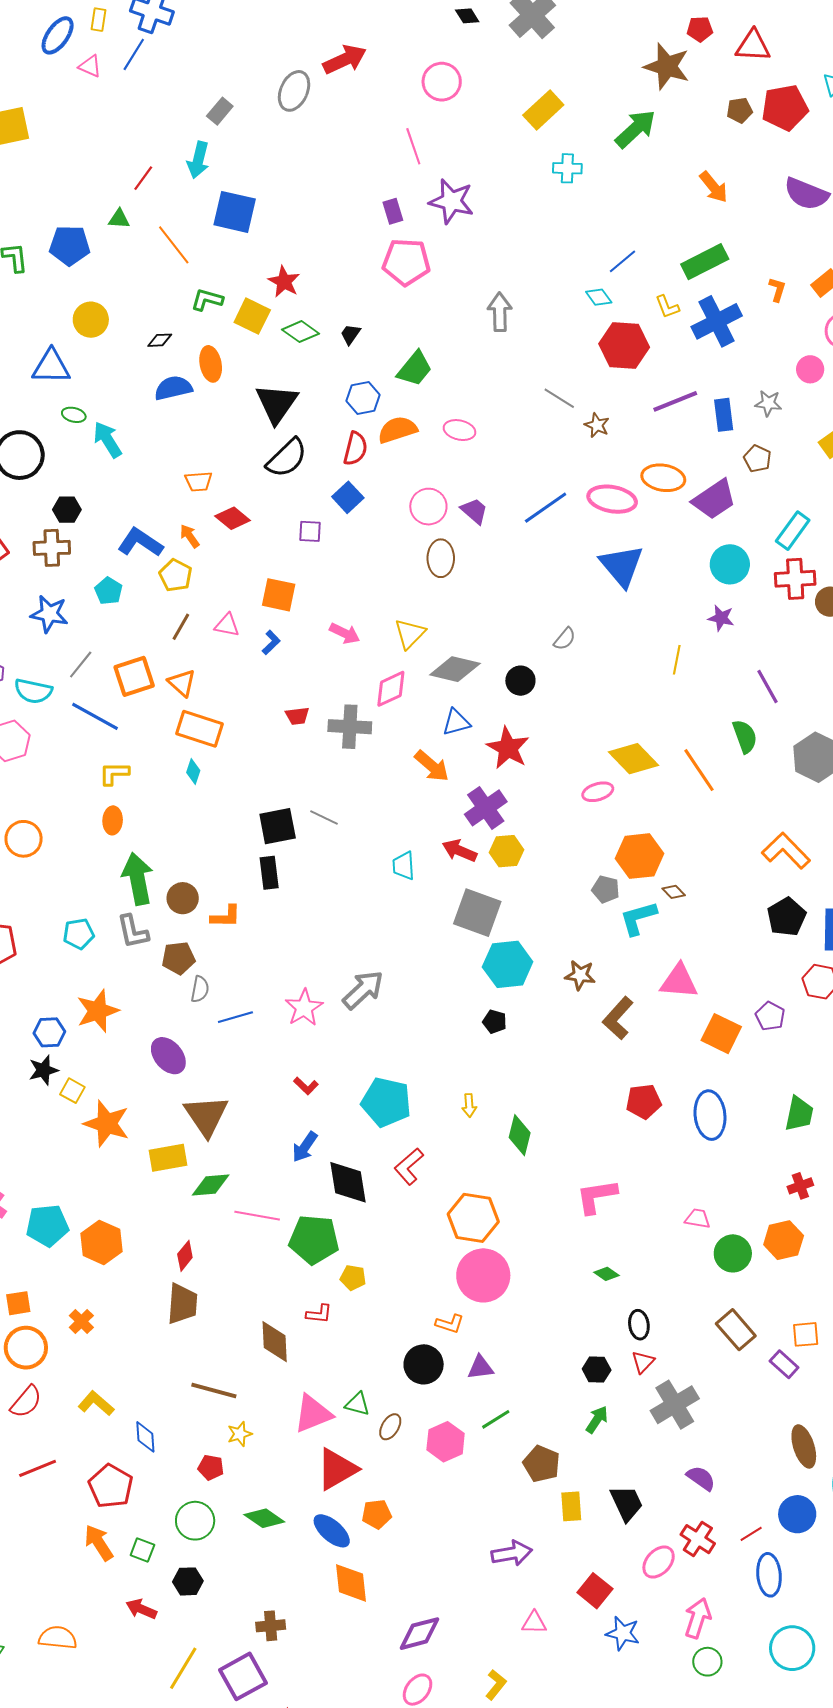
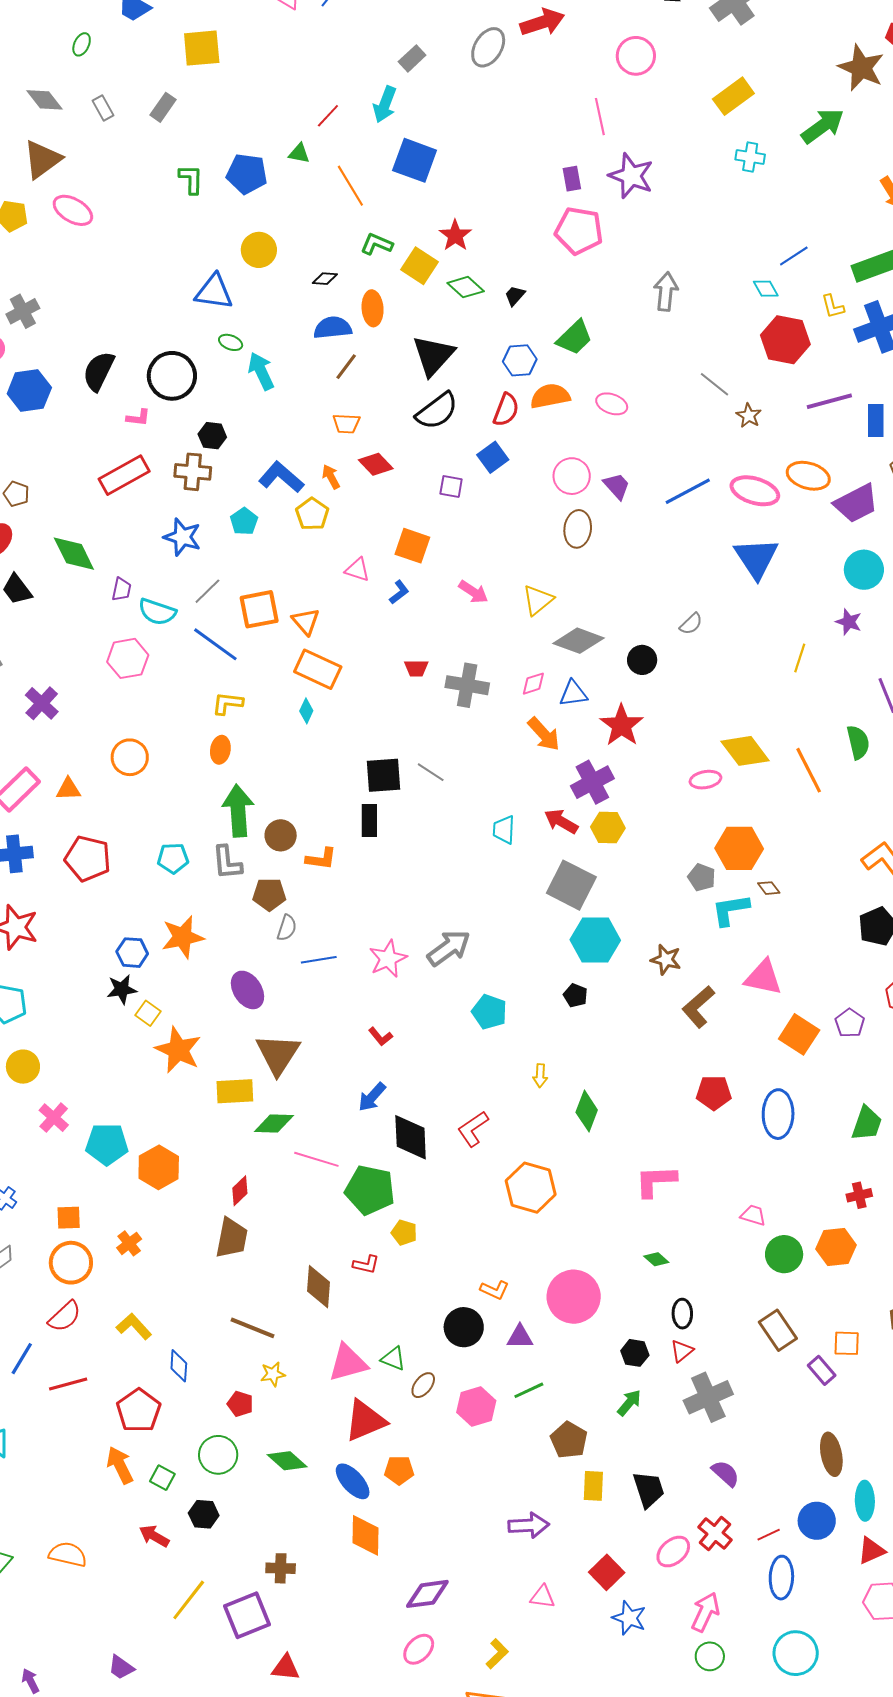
brown line: (181, 627) -> (346, 367), moved
pink diamond: (391, 689) -> (533, 684), moved, size x0.7
cyan pentagon: (386, 1102) -> (489, 1012), moved, size x0.7
pink circle: (483, 1275) -> (574, 1297), moved

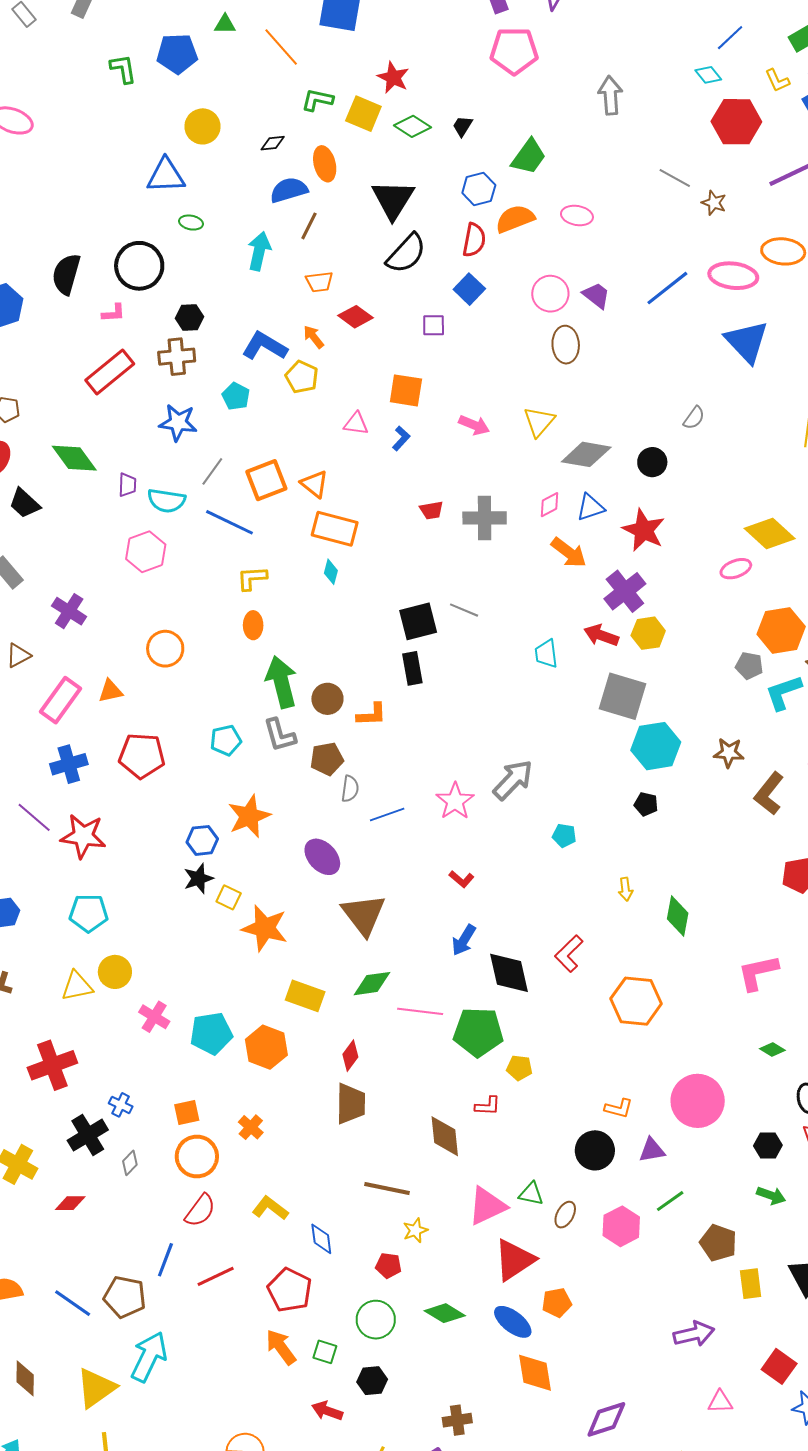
cyan arrow: (261, 371) -> (259, 251), moved, turned 48
cyan pentagon: (489, 1012) -> (564, 836), size x0.7
yellow rectangle: (235, 1091) -> (305, 996), moved, turned 33
green arrow: (629, 1403) -> (771, 1195), turned 80

